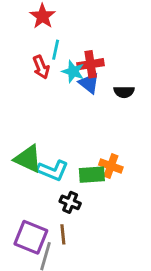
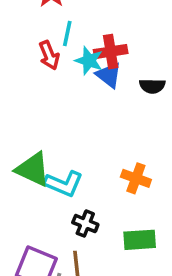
green rectangle: (92, 175) -> (140, 240), moved

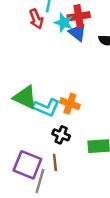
orange cross: (136, 178) -> (70, 104), moved

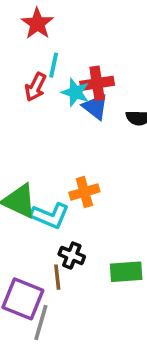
red arrow: (36, 19) -> (36, 87), turned 48
orange cross: (70, 104) -> (84, 192), moved, turned -36
brown line: (55, 162) -> (57, 277), moved

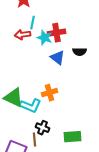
red arrow: (36, 87) -> (22, 35), turned 56
blue triangle: (95, 107) -> (58, 58), moved

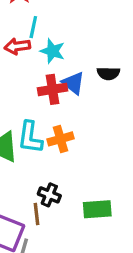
red cross: (56, 33) -> (52, 89), moved
cyan L-shape: (30, 106) -> (30, 137), moved, turned 75

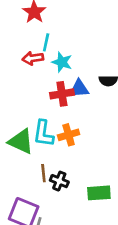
blue triangle: (73, 83) -> (79, 89), turned -42
brown line: (37, 214) -> (43, 173), moved

